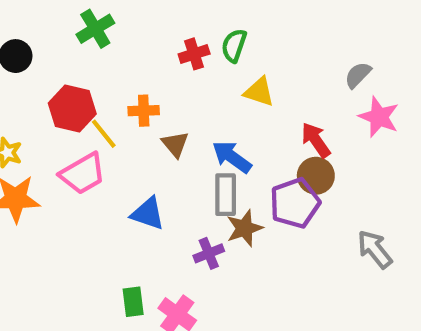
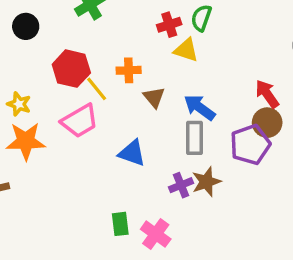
yellow triangle: (259, 92) -> (186, 50), moved
brown star: (244, 228) -> (206, 182), moved

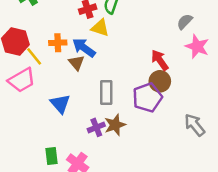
blue arrow: (200, 107) -> (84, 48), moved
blue triangle: (132, 153) -> (60, 104), turned 30

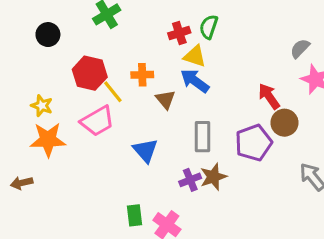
blue arrow: (84, 48) -> (195, 81), moved
brown circle: (160, 81) -> (284, 123), moved

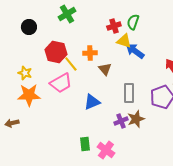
blue arrow: (195, 81) -> (135, 51), moved
blue triangle: (145, 150) -> (92, 102), turned 48

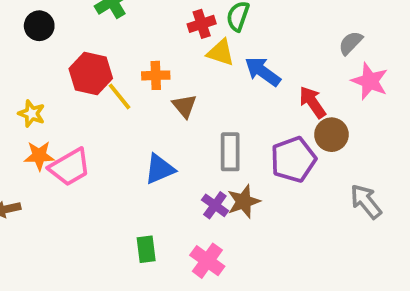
blue arrow: (135, 51) -> (263, 72), moved
pink trapezoid: (61, 83) -> (70, 167), moved
orange star: (29, 95) -> (39, 156), size x0.7
purple cross: (121, 121) -> (215, 205), turned -32
pink cross: (106, 150) -> (207, 261), moved

